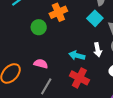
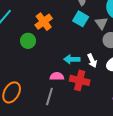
white arrow: (98, 50) -> (92, 61), moved
pink semicircle: (41, 64) -> (57, 76), moved

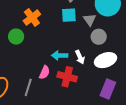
cyan square: (81, 19) -> (69, 15), turned -35
pink semicircle: (57, 76) -> (45, 72), turned 112
gray line: (49, 97) -> (28, 87), moved

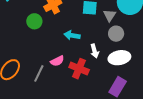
cyan arrow: (60, 55) -> (72, 35), moved
pink semicircle: (45, 72) -> (57, 61), turned 32

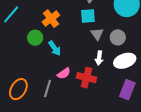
gray triangle: (110, 15) -> (97, 34), moved
cyan arrow: (72, 35) -> (55, 48), moved, turned -126
white arrow: (95, 51) -> (99, 58), turned 32

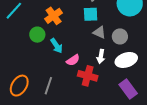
gray triangle: (97, 34) -> (99, 32), turned -32
pink semicircle: (64, 73) -> (73, 60), moved
purple rectangle: (127, 90) -> (128, 89), turned -60

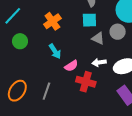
green circle: (37, 35) -> (20, 41), moved
gray circle: (120, 36) -> (118, 32), moved
white arrow: (101, 56) -> (99, 62), turned 72

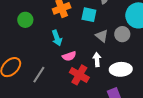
cyan square: (89, 20) -> (89, 15), moved
white arrow: (99, 62) -> (97, 59), turned 80

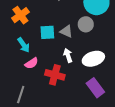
cyan square: (89, 15) -> (47, 32), moved
pink semicircle: (69, 56) -> (32, 63), moved
gray line: (39, 75) -> (21, 95), moved

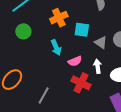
cyan square: (47, 32) -> (82, 30), moved
pink semicircle: (32, 63) -> (75, 61), moved

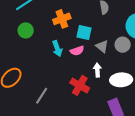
pink semicircle: (75, 61) -> (77, 51), moved

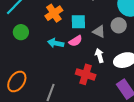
cyan arrow: (57, 49) -> (56, 43), turned 133

